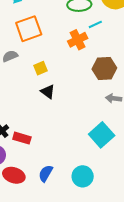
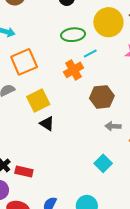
yellow square: (41, 68) -> (38, 101), size x1.6
cyan square: (102, 135) -> (103, 163), size x0.7

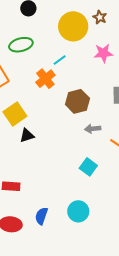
green ellipse: (73, 35) -> (21, 45), moved
black triangle: (47, 124) -> (27, 136), turned -42

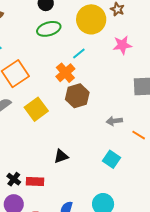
green ellipse: (21, 45) -> (49, 29), moved
brown hexagon: (77, 101) -> (77, 96), moved
black triangle: (27, 136) -> (61, 156), moved

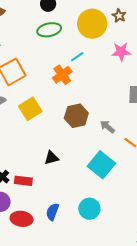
brown hexagon: (77, 96) -> (76, 116), moved
gray arrow: (114, 121) -> (107, 127), turned 42
cyan square: (111, 159) -> (101, 165), size x1.5

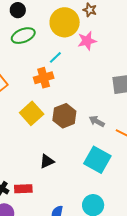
pink star: (121, 52) -> (87, 41), moved
orange cross: (62, 75) -> (44, 78), turned 30
yellow square: (30, 109) -> (32, 113), moved

